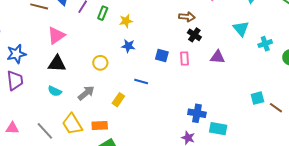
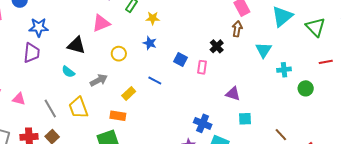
brown arrow: (187, 17) -> (237, 29), moved, turned -98
pink triangle: (56, 35) -> (101, 23), moved
purple triangle: (218, 57) -> (233, 94), moved
cyan square: (257, 98) -> (245, 119), moved
orange rectangle: (100, 125) -> (118, 116), moved

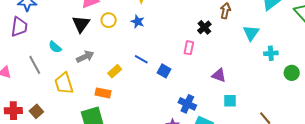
black triangle: (76, 45) -> (81, 24), moved, turned 48
yellow circle: (119, 54) -> (109, 20), moved
blue square: (181, 60) -> (164, 71), moved
gray line: (50, 108) -> (35, 65), moved

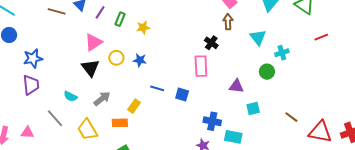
blue star: (138, 22) -> (140, 60), moved
pink rectangle: (189, 48) -> (201, 66), size x1.5
green circle: (292, 73) -> (267, 72), moved
orange rectangle: (103, 93) -> (120, 123), moved

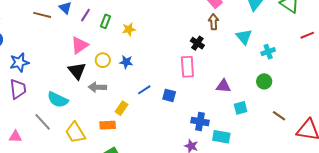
green circle: (267, 72) -> (264, 81), moved
blue line: (157, 88) -> (144, 90), turned -48
cyan semicircle: (71, 96) -> (58, 100), size x1.5
gray arrow: (102, 99) -> (97, 87), moved, turned -138

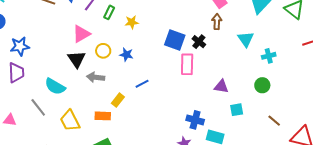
blue square: (169, 95) -> (175, 40), moved, size x1.5

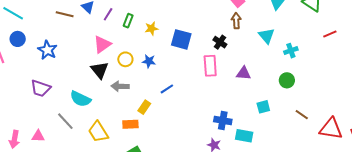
blue square: (175, 40) -> (181, 39), moved
blue star: (20, 46) -> (47, 50), moved, turned -30
purple trapezoid: (16, 73) -> (41, 88), turned 115
purple triangle: (221, 86) -> (243, 73), moved

